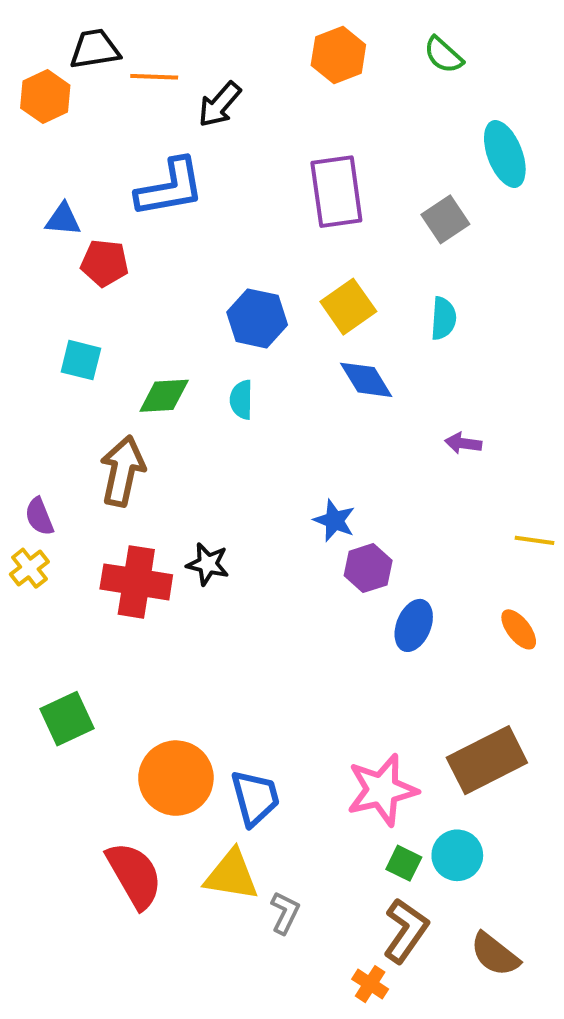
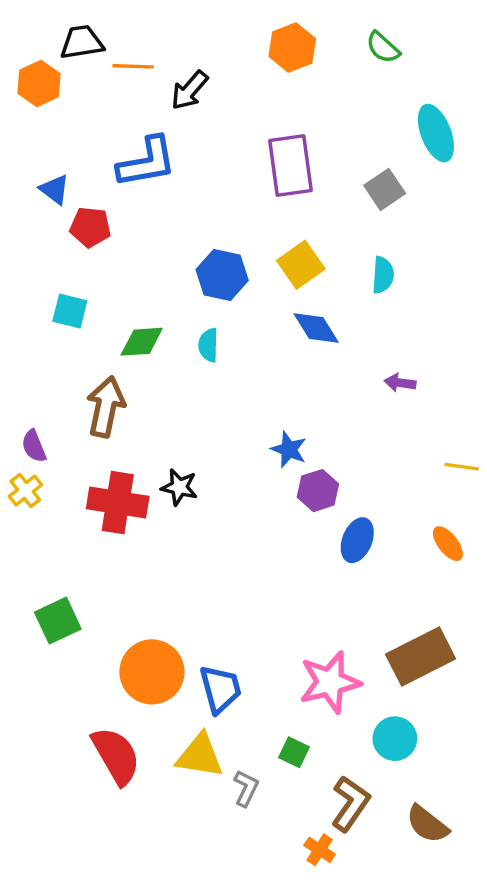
blue triangle: (63, 219) -> (54, 189), turned 32
green square: (404, 863) -> (294, 752), moved

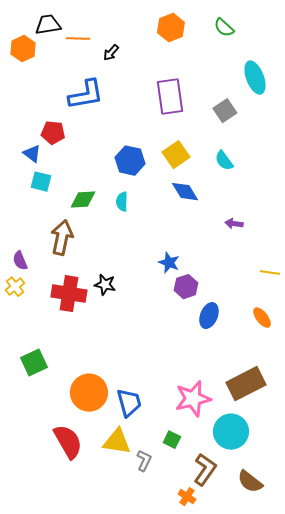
black arrow: (190, 90) -> (111, 53), size x0.7
blue triangle: (54, 189) -> (32, 154), moved
cyan semicircle: (383, 275) -> (224, 161), turned 140
cyan circle: (395, 739) -> (231, 432), size x1.4

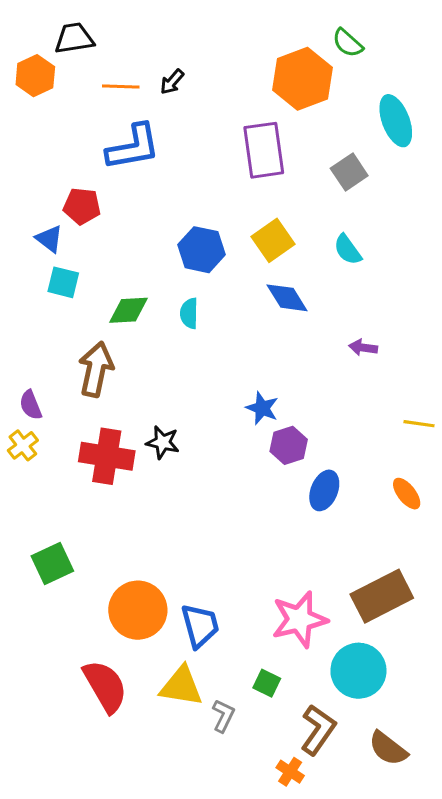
orange hexagon: (171, 28) -> (303, 79), moved, size x1.4
orange line: (78, 39) -> (121, 87), moved

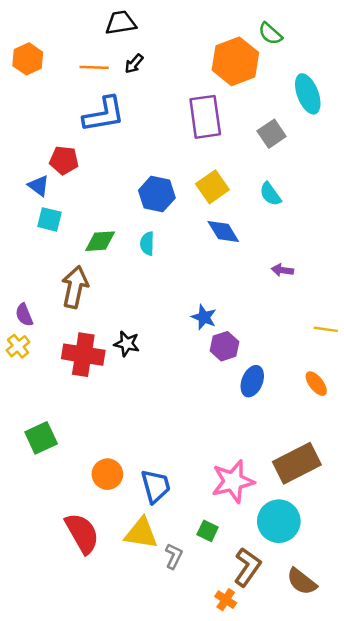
black trapezoid: (74, 38) -> (121, 23), moved
orange circle: (138, 610) -> (107, 474), size x0.7

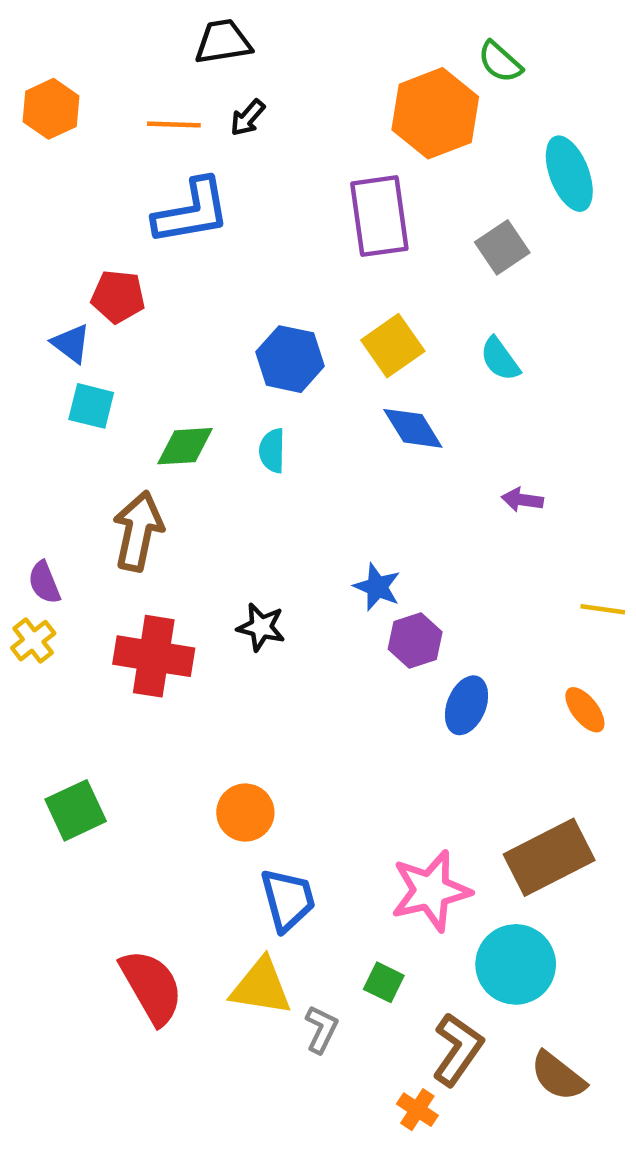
black star: (127, 344) -> (261, 627), moved
orange circle: (107, 474) -> (245, 813), moved

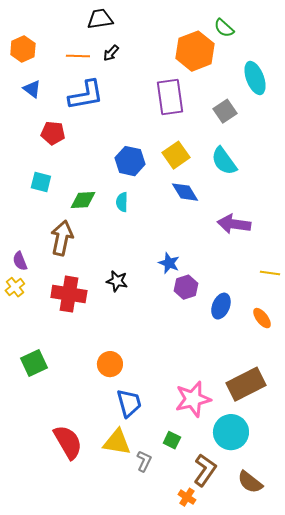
blue triangle: (71, 343) -> (32, 89), moved
cyan semicircle: (500, 359) -> (224, 161), size x1.4
purple arrow: (522, 500) -> (234, 224), size x1.8
blue ellipse: (467, 705) -> (221, 306), moved

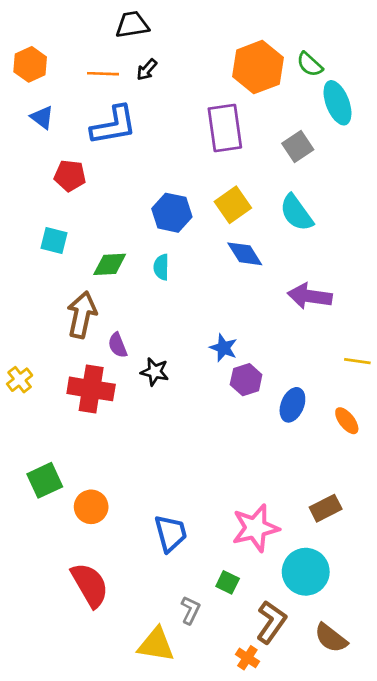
green semicircle: (224, 28) -> (310, 64), moved
purple semicircle: (20, 261) -> (118, 345), moved
orange circle: (110, 364) -> (91, 507), moved
brown rectangle: (246, 384) -> (326, 508), size x0.6
yellow triangle: (117, 442) -> (156, 645), moved

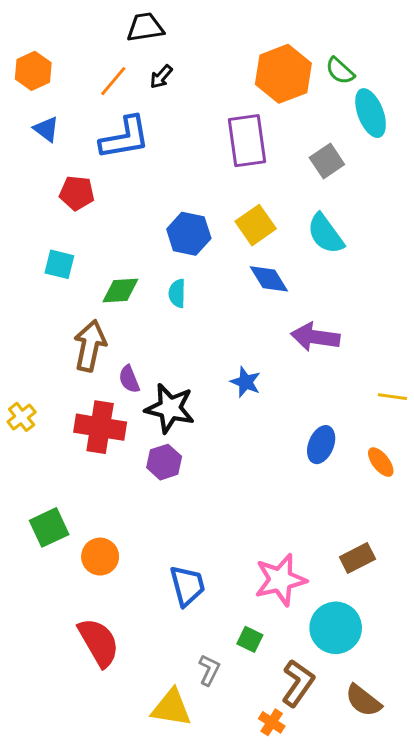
orange line: (103, 74) -> (113, 81), turned -52
purple arrow: (310, 296) -> (315, 337), moved
black star: (155, 372) -> (170, 408), size x1.6
purple hexagon: (246, 380) -> (164, 462), moved

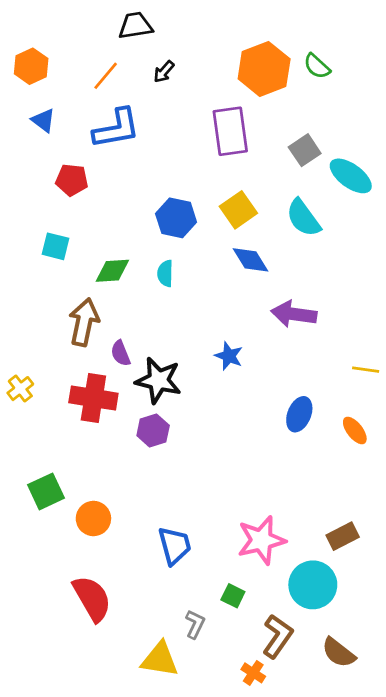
black arrow: (161, 77) -> (164, 72), moved
cyan ellipse: (371, 113) -> (351, 176), moved, turned -33
brown rectangle: (357, 558) -> (343, 536), moved

